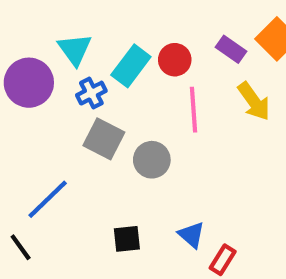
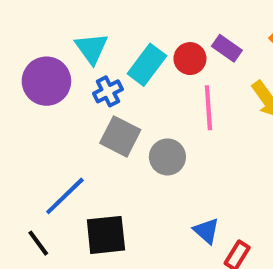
purple rectangle: (231, 49) -> (227, 48), moved
black square: (127, 239) -> (106, 235), moved, size x1.5

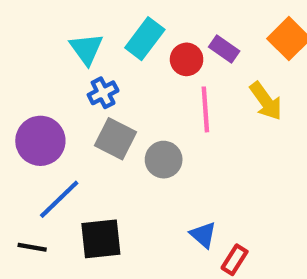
cyan rectangle: (147, 65) -> (145, 39), moved
purple circle: (46, 81) -> (40, 141), moved
black line: (38, 243) -> (32, 247), turned -44

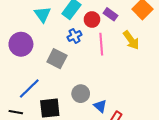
blue cross: (103, 93) -> (74, 36), moved
purple circle: (40, 141) -> (21, 44), moved
gray circle: (164, 160) -> (81, 94), moved

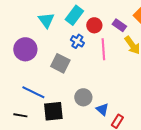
purple rectangle: (111, 14) -> (119, 25), moved
blue cross: (74, 36) -> (77, 41), turned -32
blue line: (29, 88) -> (33, 92), turned 70

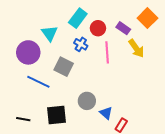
cyan triangle: (46, 20) -> (49, 33), moved
blue line: (33, 92) -> (38, 82), moved

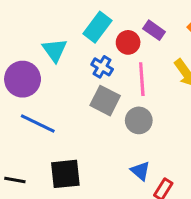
purple rectangle: (123, 28) -> (154, 30), moved
gray square: (64, 67) -> (105, 101), moved
gray circle: (87, 101) -> (139, 120), moved

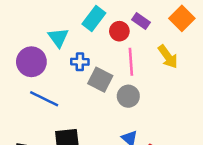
blue cross: (102, 67) -> (80, 62), moved, turned -30

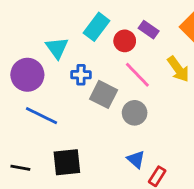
pink line: (131, 62) -> (137, 75), turned -40

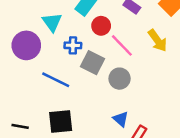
red circle: (125, 41) -> (101, 26), moved
blue line: (41, 116) -> (56, 80), moved

